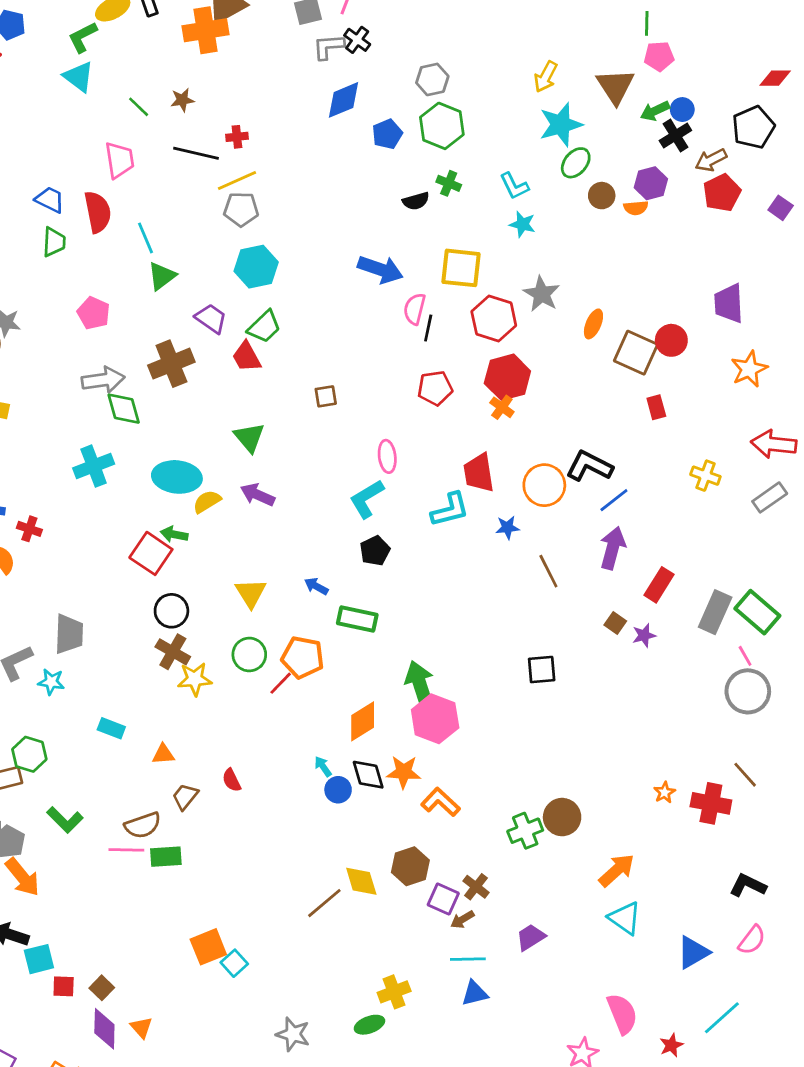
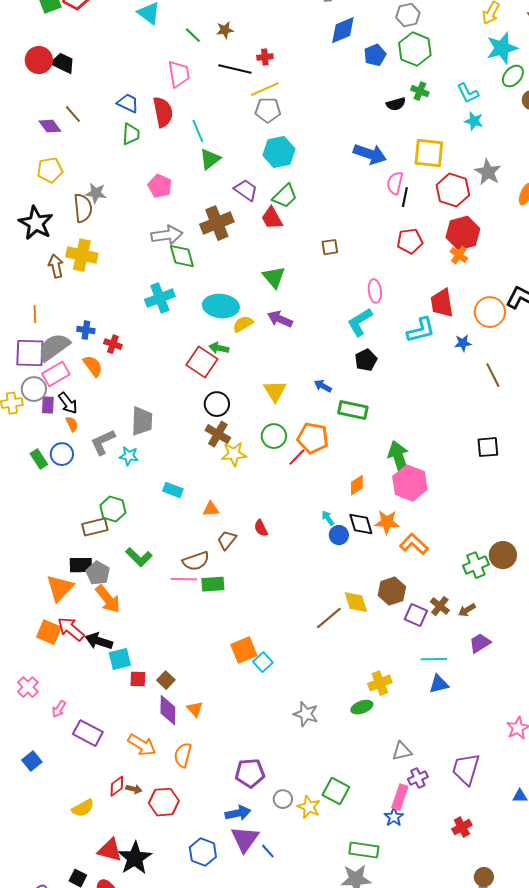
orange diamond: (363, 721) -> (357, 485), size x0.7
brown arrow: (462, 919) -> (467, 610), moved

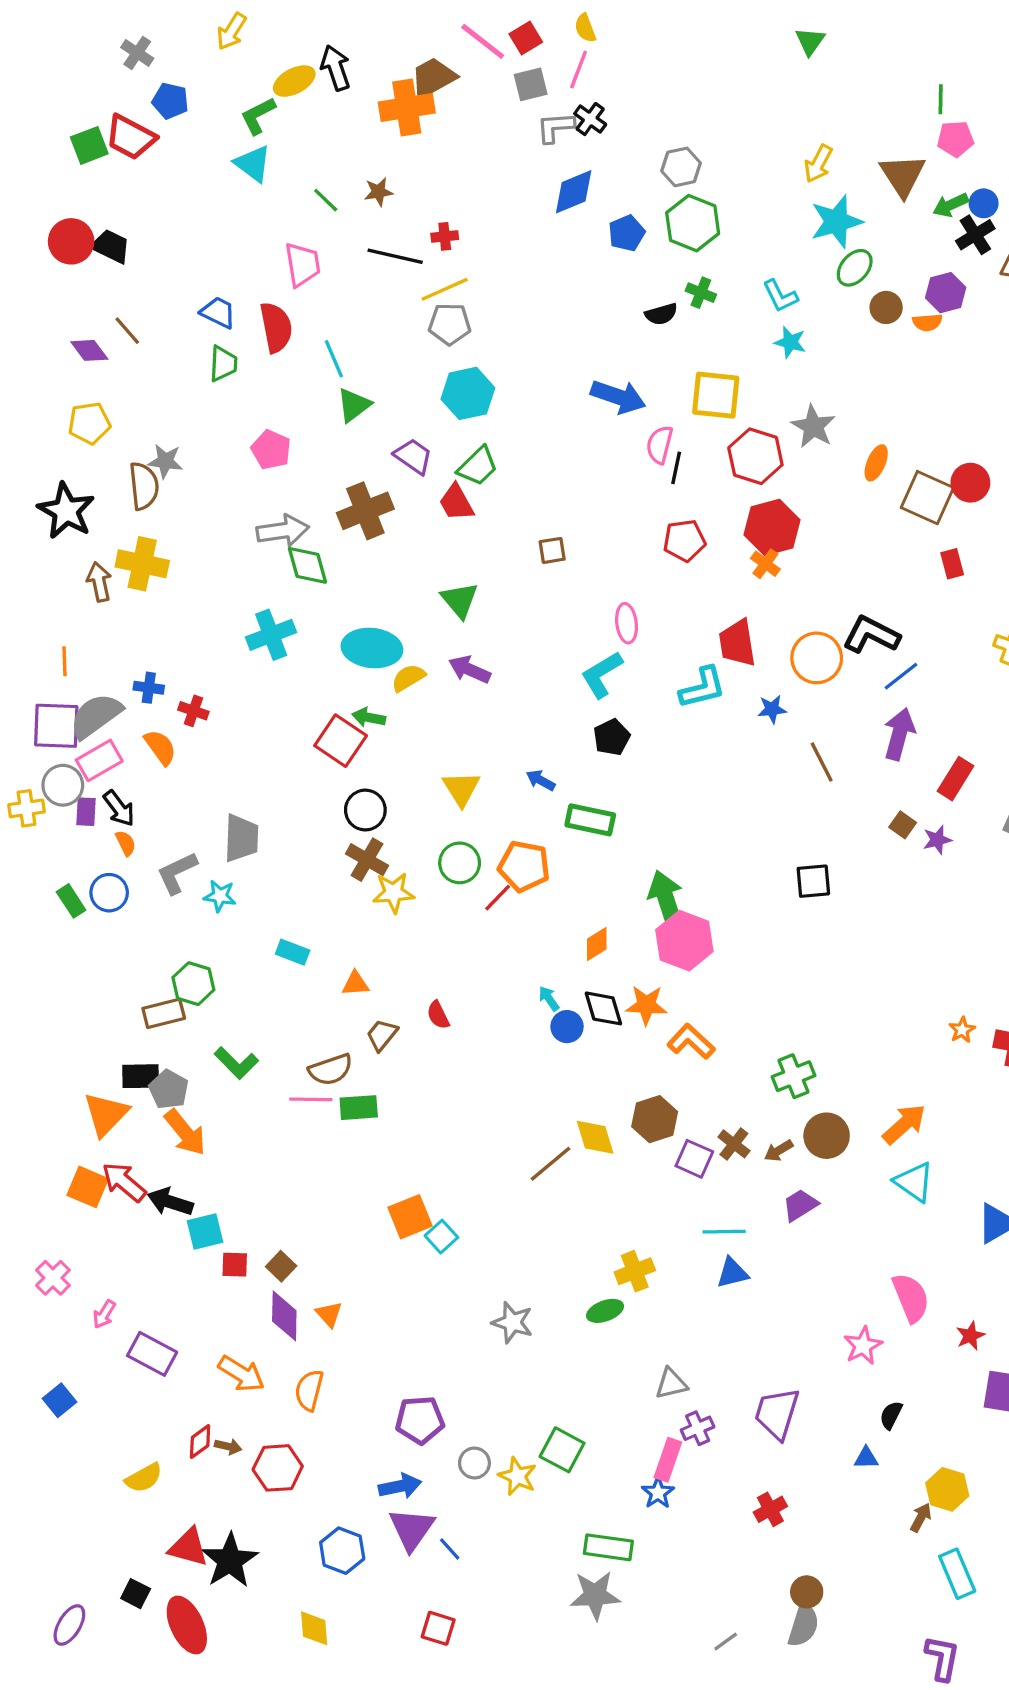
brown circle: (503, 555) -> (827, 1136), moved

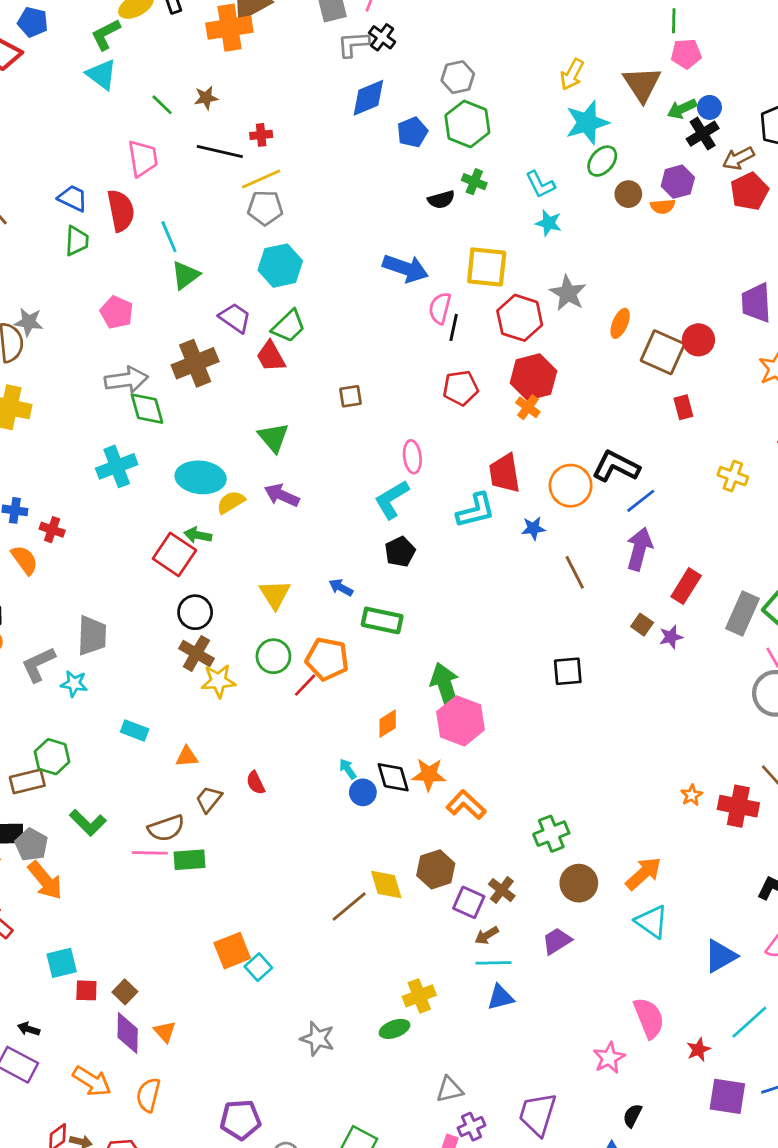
brown arrow: (779, 1151) -> (487, 935), moved
black arrow: (170, 1202) -> (29, 1029), moved, size x0.6

